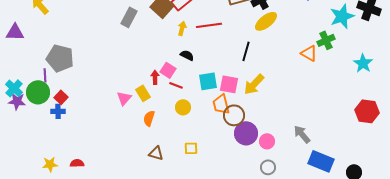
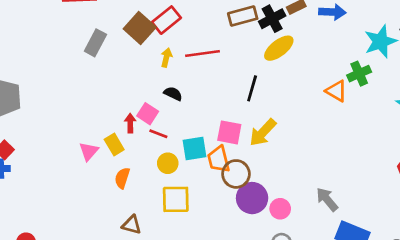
cyan square: (208, 81) -> (194, 149), moved
yellow square: (191, 148) -> (176, 199), moved, size x1.6

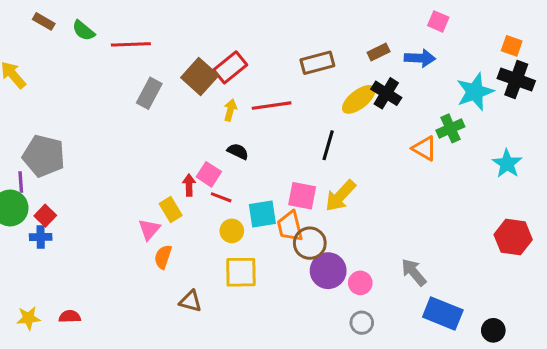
black cross: (272, 19) -> (386, 93), moved, turned -30
pink triangle: (89, 151) -> (149, 229), moved
orange semicircle: (122, 178) -> (163, 257), moved

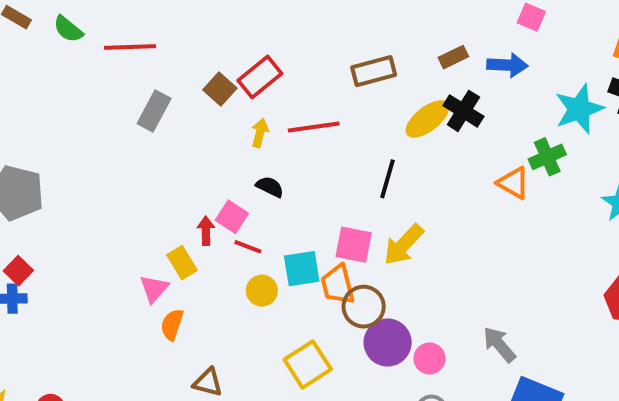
brown square: (200, 76) -> (220, 89), size x0.7
yellow square: (241, 272) -> (308, 364), moved, turned -32

